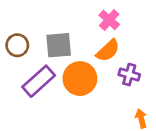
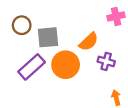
pink cross: (109, 20) -> (116, 16), moved, turned 35
brown circle: (17, 45) -> (22, 25), moved

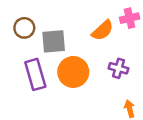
orange semicircle: (89, 42) -> (103, 30), moved
purple rectangle: (32, 67) -> (35, 74), turned -64

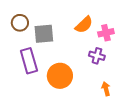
pink cross: (130, 18) -> (106, 33), moved
orange circle: (73, 72) -> (60, 76), moved

